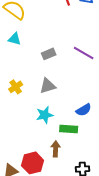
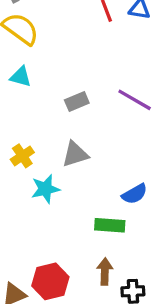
cyan star: (45, 115) -> (45, 189), moved
brown arrow: (56, 149) -> (105, 271), moved

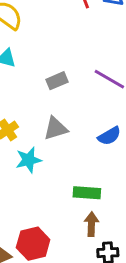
blue semicircle: (135, 194) -> (109, 136), moved
brown arrow: (105, 271) -> (91, 224), moved

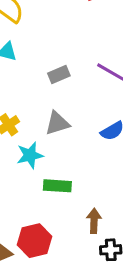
green rectangle: (87, 193) -> (57, 186), moved

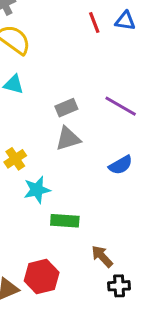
gray triangle: (57, 123) -> (68, 139), moved
brown arrow: (94, 221) -> (102, 256), turned -45

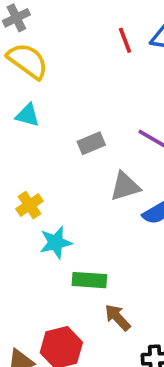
gray triangle: (68, 139) -> (125, 186), moved
brown arrow: (102, 256) -> (118, 317), moved

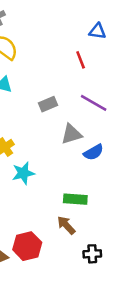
red line: (125, 40) -> (81, 60), moved
green rectangle: (89, 280) -> (75, 199), moved

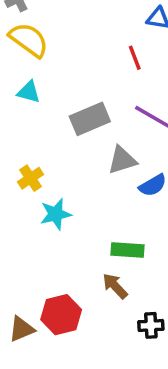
gray rectangle: (48, 104) -> (90, 119), size x1.5

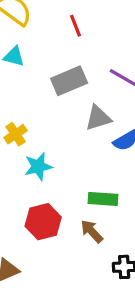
red line: (135, 58) -> (75, 26), moved
red hexagon: (61, 315) -> (43, 222), moved

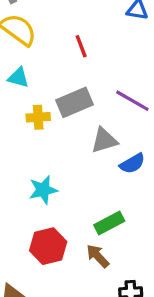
yellow cross: (16, 134) -> (38, 117), moved, turned 30
green rectangle: (103, 199) -> (109, 223), turned -32

